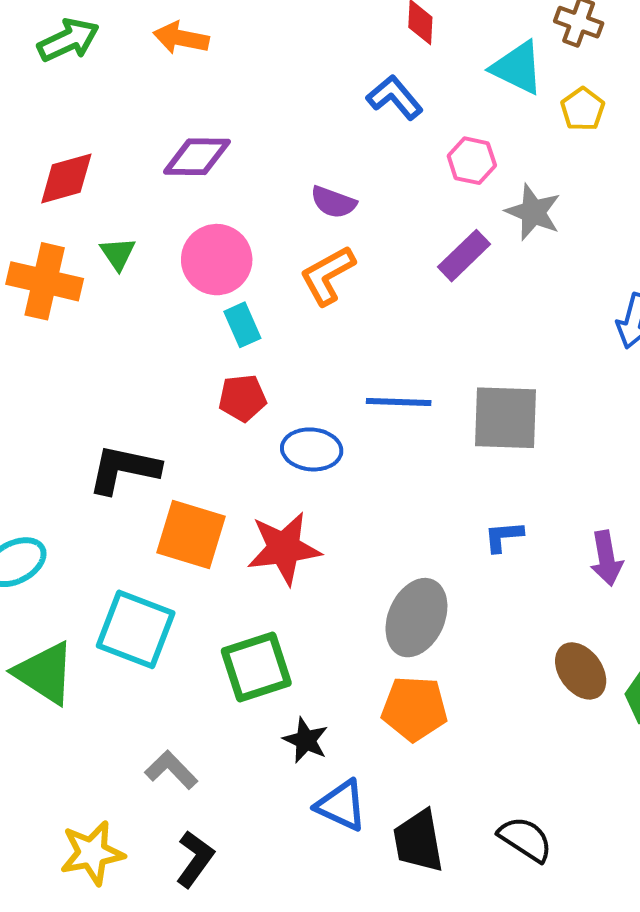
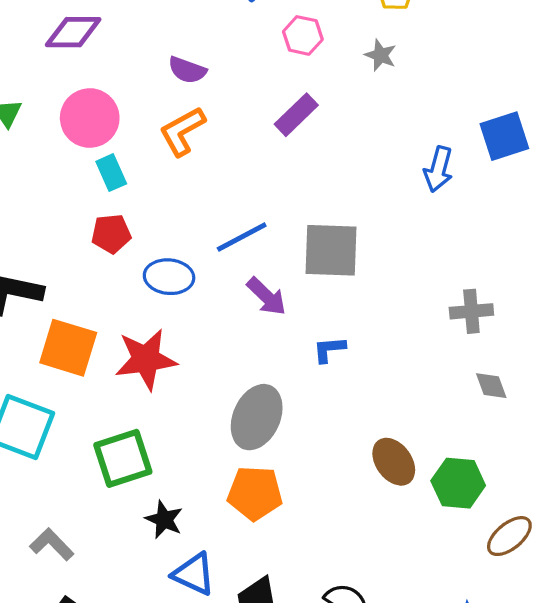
gray star: (533, 212) -> (381, 55), moved, size x0.7
blue line: (399, 402) -> (242, 237), turned -30
purple arrow: (606, 558) -> (267, 296), moved, turned -36

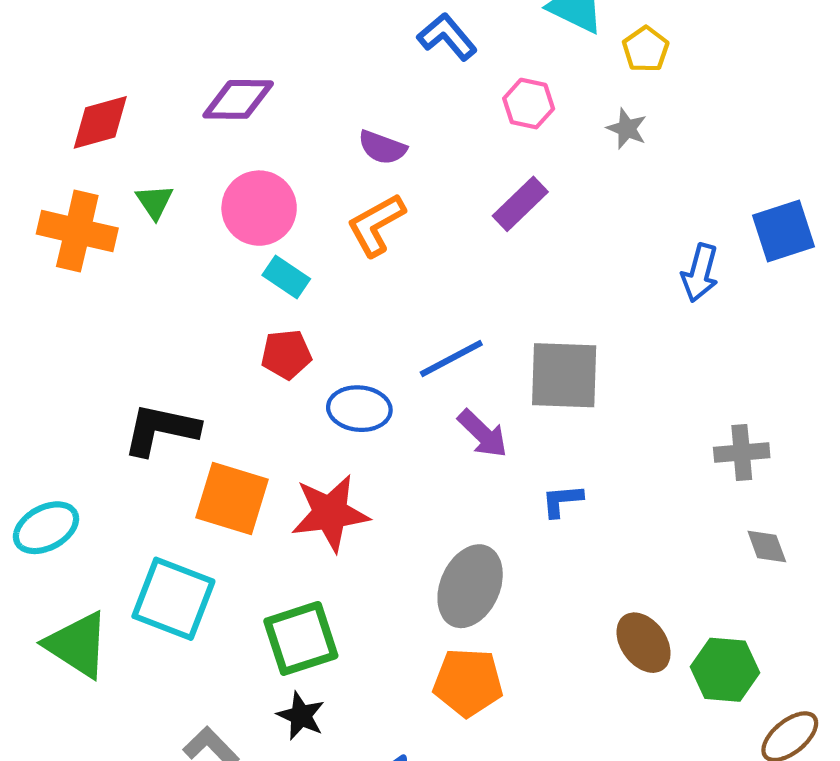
cyan rectangle: (111, 173) -> (286, 277), turned -32
black star: (164, 520) -> (301, 716), moved

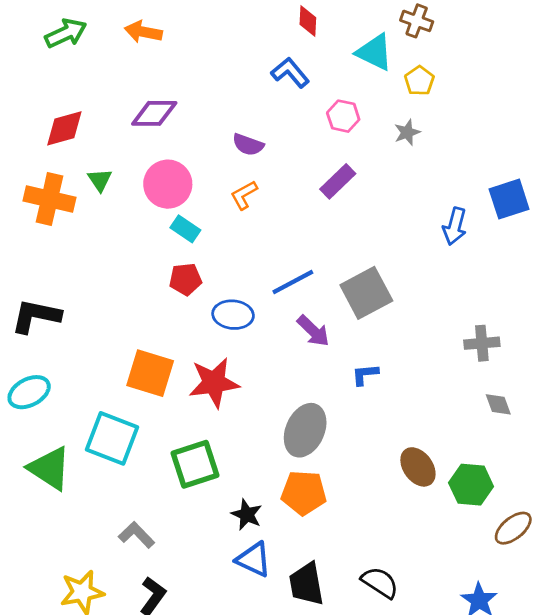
gray star: (627, 129) -> (407, 132), turned 30
orange L-shape: (376, 225) -> (244, 195), size x0.7
gray square: (564, 375) -> (366, 293), turned -30
black L-shape: (161, 430) -> (36, 316), moved
black star: (301, 716) -> (247, 515), moved

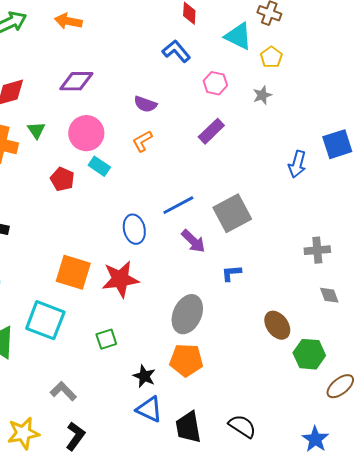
red pentagon: (185, 279) -> (62, 179), moved, turned 30
blue ellipse: (233, 315) -> (134, 229), turned 72
green square: (195, 464) -> (106, 339), size x0.6
brown ellipse: (418, 467) -> (277, 325), moved

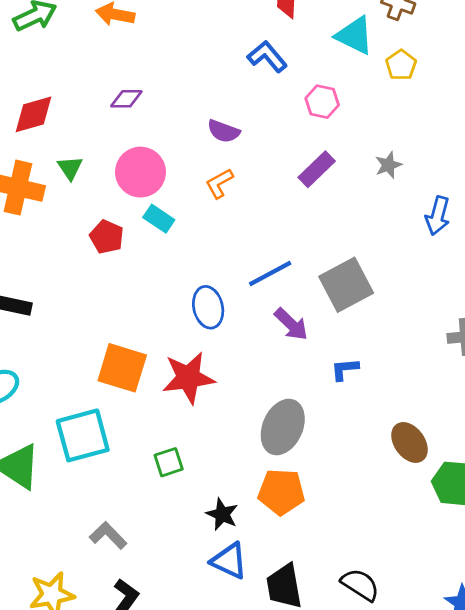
purple diamond: (76, 81) -> (126, 99), size x0.7
gray star: (262, 95) -> (388, 165), moved
cyan square: (45, 320) -> (83, 435), turned -36

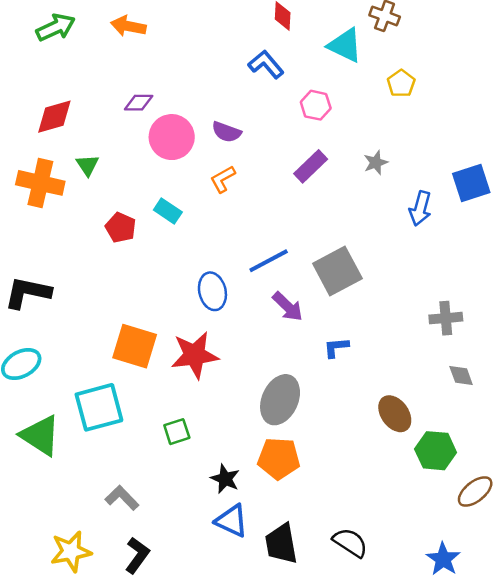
yellow pentagon: (401, 65) -> (401, 83), moved
pink circle: (140, 172) -> (172, 137), moved

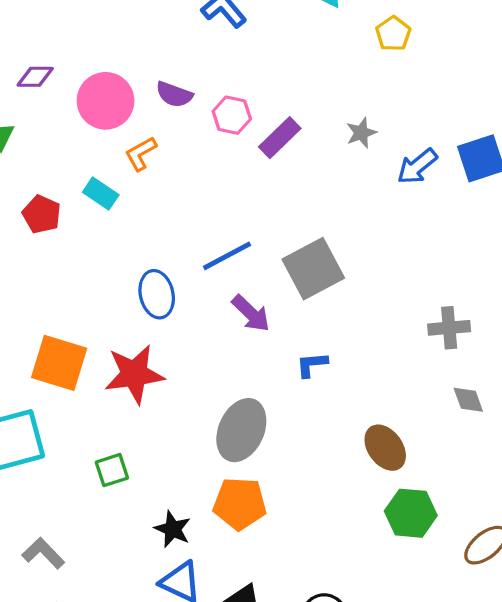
purple diamond: (139, 103) -> (35, 77), moved
pink hexagon: (316, 105) -> (232, 115), moved
orange L-shape: (223, 179) -> (141, 154), moved
blue arrow: (420, 208) -> (417, 166), moved, turned 36
green hexagon: (436, 451) -> (411, 513), moved

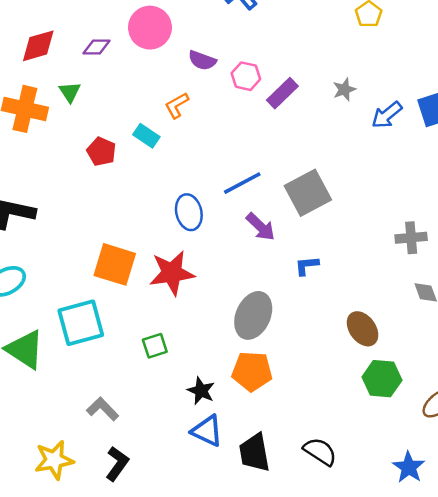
pink circle: (106, 101) -> (150, 28), moved

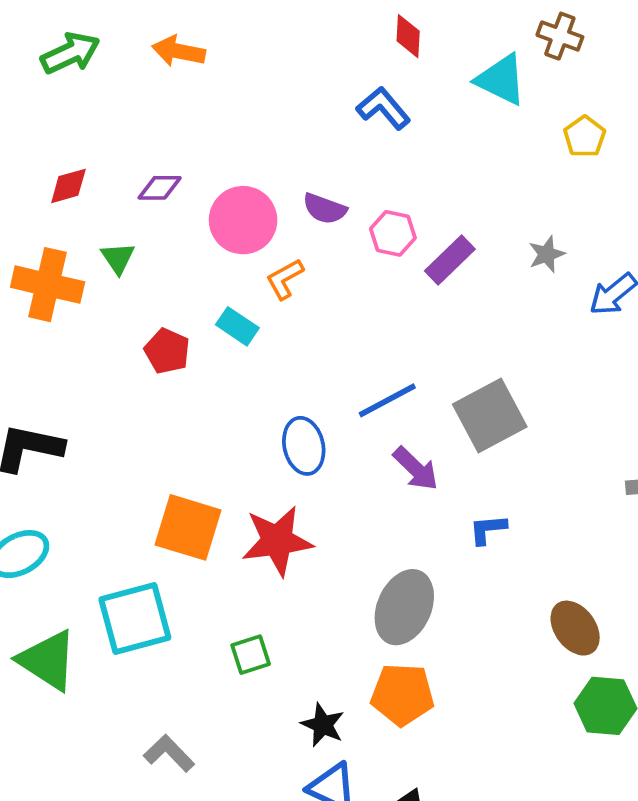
pink circle: (150, 28) -> (243, 220), moved
red diamond: (38, 46) -> (68, 186), size x0.7

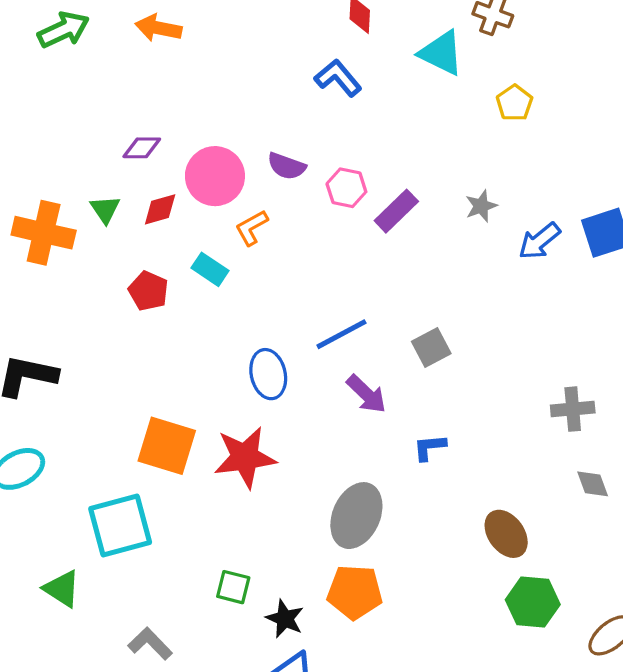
red diamond: (68, 186) -> (160, 209), moved
gray square: (490, 416) -> (431, 347), size x0.6
green square: (251, 655) -> (233, 587), moved, turned 32
green triangle: (48, 660) -> (62, 589), moved, size x0.7

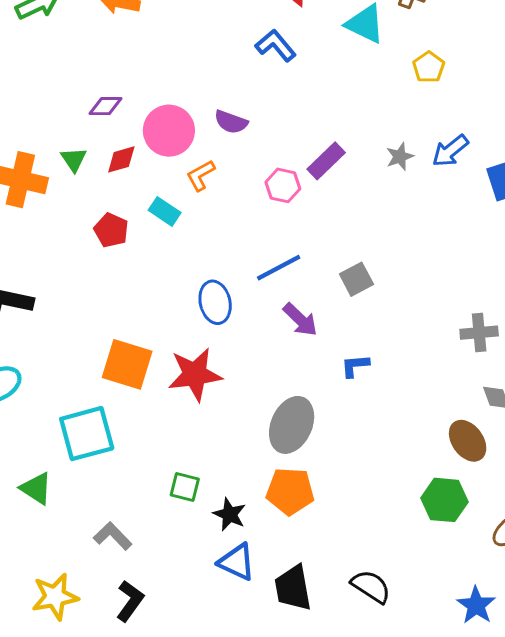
pink hexagon: (346, 188) -> (283, 185), moved
blue arrow: (539, 241) -> (450, 151), moved
brown ellipse: (506, 534) -> (468, 441), moved

